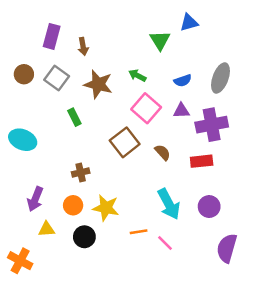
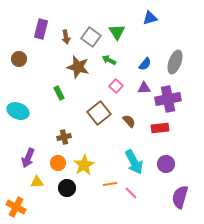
green triangle: (160, 40) -> (117, 32), moved
gray square: (57, 78) -> (91, 37), moved
blue semicircle: (183, 81) -> (145, 64), turned -32
pink square: (146, 108) -> (116, 86), size x0.6
yellow star: (106, 208) -> (84, 165), turned 30

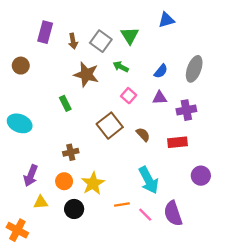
purple cross: (168, 99) -> (186, 110), size x0.7
purple circle: (166, 164) -> (201, 176), moved
purple semicircle: (180, 197) -> (173, 213), moved, turned -35

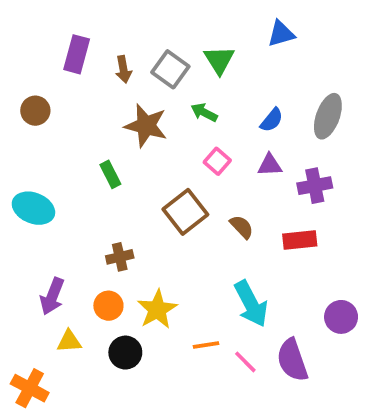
purple circle: (201, 176) -> (341, 317), moved

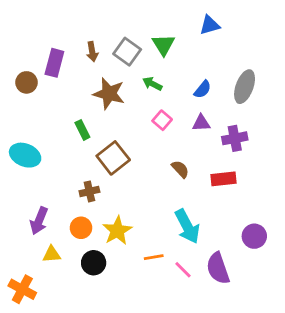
purple rectangle: (77, 54) -> (54, 63), moved
brown square: (185, 212) -> (113, 158), moved

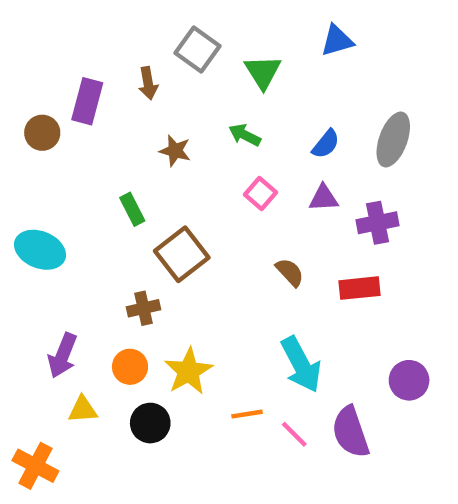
gray square: (127, 52) -> (197, 49), moved
brown star: (109, 94) -> (175, 151), size x0.6

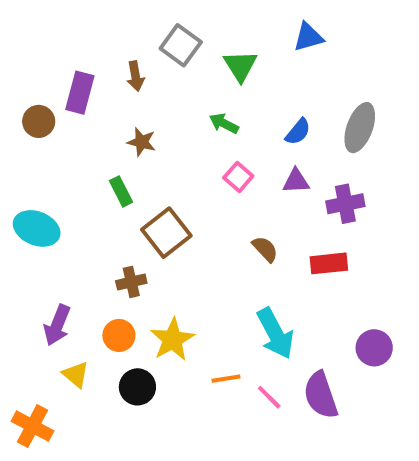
brown star: (175, 151) -> (142, 142), moved
yellow triangle: (83, 410) -> (76, 375), turned 44

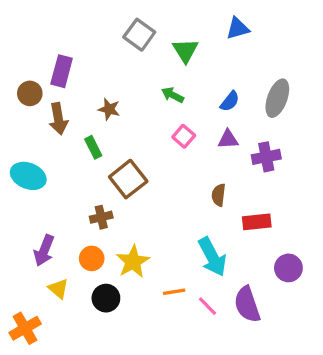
brown arrow: (135, 76) -> (58, 119), moved, size x1.4
brown semicircle: (265, 249) -> (219, 195), moved, turned -130
red rectangle: (329, 263) -> (257, 222), moved
orange cross: (32, 426) -> (25, 328), turned 32

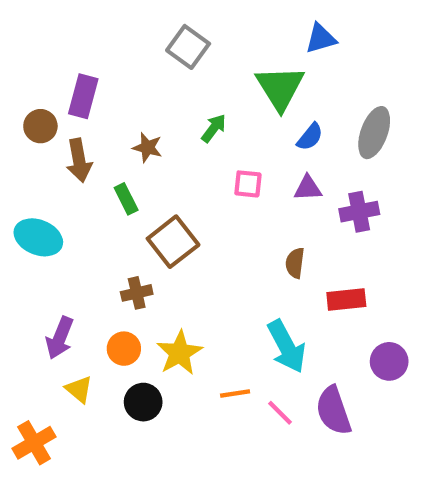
green triangle: (185, 51) -> (280, 88), moved, size x1.4
green arrow: (173, 95) -> (214, 128), moved, turned 100
pink square: (184, 136) -> (248, 184), turned -35

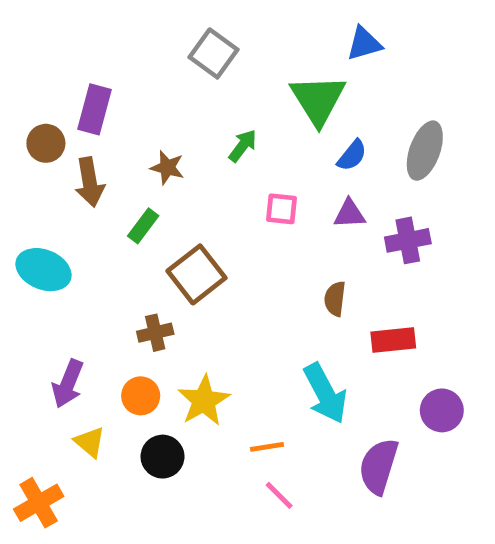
green rectangle: (126, 199) -> (143, 226), turned 64
purple semicircle: (334, 411) -> (379, 466), turned 36
pink line: (280, 413) -> (279, 495), moved

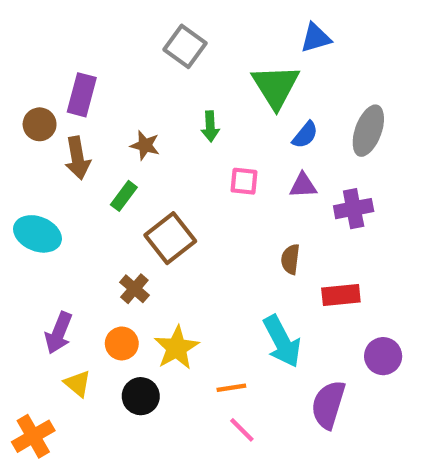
green arrow: (243, 146) -> (210, 126), turned 140
brown cross: (155, 333) -> (134, 289), turned -36

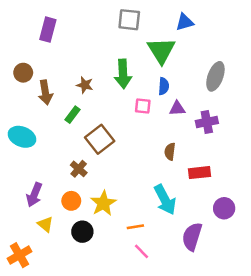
gray square: (185, 46) -> (129, 20), moved, turned -30
purple rectangle: (82, 95) -> (48, 30), moved
green arrow: (210, 126) -> (123, 74), size x1.6
blue semicircle: (305, 135) -> (164, 86), moved, turned -35

